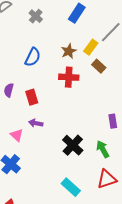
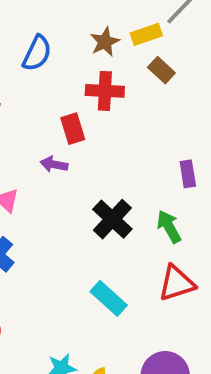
yellow rectangle: (91, 47) -> (146, 34), turned 35
red rectangle: (32, 97) -> (73, 129), moved
purple arrow: (36, 123) -> (54, 164), moved

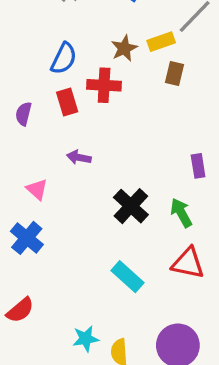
brown rectangle: (161, 70) -> (175, 74), turned 60
red cross: (105, 91) -> (104, 85), moved
red rectangle: (73, 129) -> (67, 102), moved
red triangle: (177, 283) -> (188, 263), turned 30

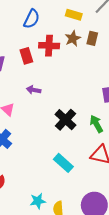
yellow rectangle: (161, 42) -> (74, 15), moved, turned 35
brown star: (124, 48) -> (73, 38), moved
blue semicircle: (64, 58) -> (32, 19), moved

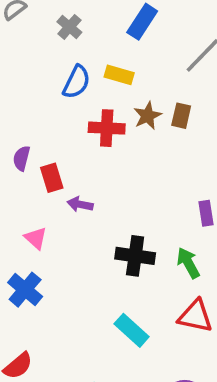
yellow rectangle: (74, 15) -> (119, 75), moved
red rectangle: (26, 56) -> (52, 178), moved
black cross: (66, 120) -> (135, 256), turned -35

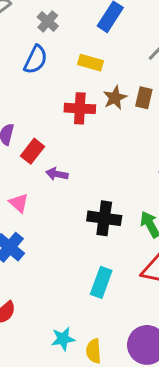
blue semicircle: (77, 82) -> (36, 60), moved
red rectangle: (52, 178) -> (33, 151), turned 55
cyan rectangle: (132, 330) -> (101, 282), turned 68

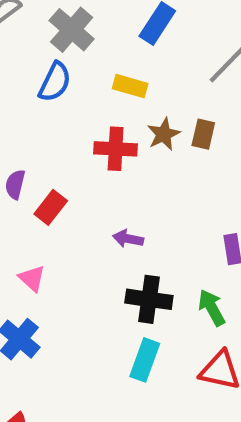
gray cross: (48, 21) -> (72, 30), size x1.5
purple arrow: (57, 174) -> (128, 239), moved
cyan rectangle: (101, 282) -> (145, 360), moved

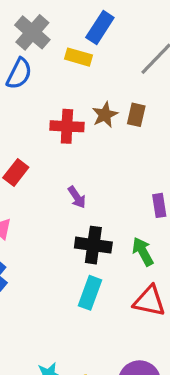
yellow rectangle: (130, 86) -> (78, 57), moved
purple arrow: (128, 239) -> (77, 197), turned -135

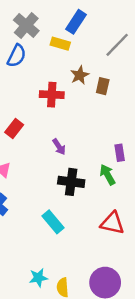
brown star: (105, 115) -> (80, 75), moved
green arrow: (143, 252) -> (108, 175), moved
cyan rectangle: (90, 293) -> (53, 222), moved, turned -60

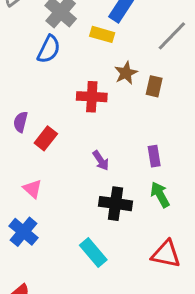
purple rectangle: (120, 153) -> (154, 156), moved

